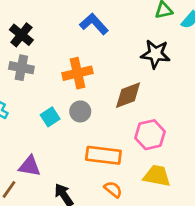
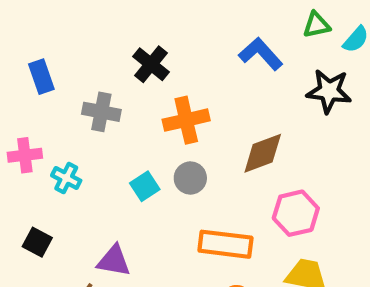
blue L-shape: (94, 24) -> (261, 54), moved
black cross: (21, 35) -> (151, 64), moved
black star: (155, 54) -> (329, 91), moved

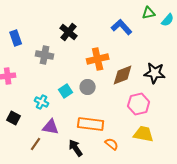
black star: (329, 91) -> (155, 73), moved
orange cross: (186, 120) -> (98, 59), moved
cyan cross: (66, 178) -> (42, 102), moved
orange rectangle: (225, 244) -> (91, 124), moved

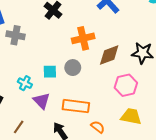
gray cross: (45, 55) -> (15, 35), moved
cyan square: (66, 91) -> (50, 72), turned 32
purple triangle: (51, 127) -> (42, 101), moved, turned 36

